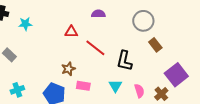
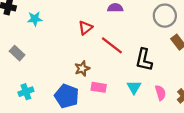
red triangle: (71, 32) -> (85, 28), turned -40

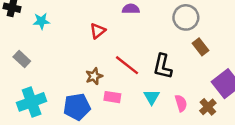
red line: (112, 45) -> (127, 65), moved
cyan cross: (26, 92) -> (32, 102), size x1.6
blue pentagon: (67, 96) -> (77, 107), turned -30

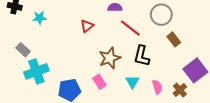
red line: (127, 65) -> (130, 28), moved
brown star: (94, 76) -> (110, 58), moved, size x1.5
pink rectangle: (112, 97) -> (99, 82), turned 48
cyan cross: (32, 102) -> (36, 71), moved

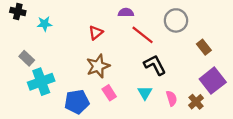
brown rectangle: (174, 39) -> (204, 47), moved
black L-shape: (142, 56) -> (155, 65), turned 140
brown star: (110, 58) -> (98, 66), moved

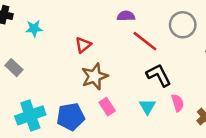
red triangle: (96, 33) -> (83, 45), moved
cyan cross: (41, 82) -> (30, 115), moved
pink semicircle: (172, 98) -> (178, 103), moved

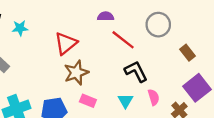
red triangle: (83, 45) -> (66, 43), size x1.5
pink rectangle: (107, 107) -> (88, 101), turned -35

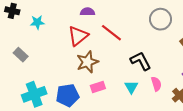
purple semicircle: (106, 16) -> (87, 12), moved
red line: (123, 40) -> (111, 33), moved
pink rectangle: (88, 101) -> (98, 87), turned -40

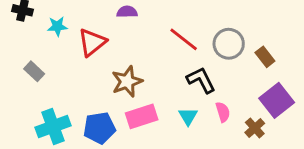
gray circle: (160, 19) -> (229, 44), moved
red line: (111, 33) -> (184, 39), moved
red triangle: (78, 36) -> (92, 42), moved
pink rectangle: (98, 87) -> (142, 116), size x1.5

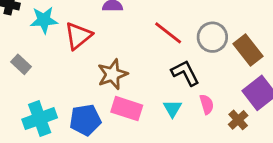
cyan star: (57, 26) -> (44, 20), size x1.4
brown rectangle: (265, 57) -> (248, 50), size x1.5
pink rectangle: (142, 116) -> (127, 109), turned 36

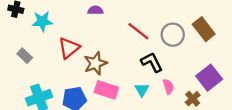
red triangle: (78, 36) -> (69, 48), moved
brown rectangle: (248, 50) -> (204, 29), moved

